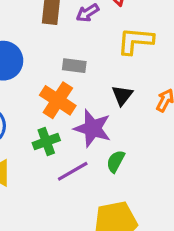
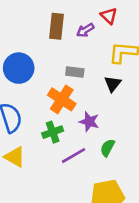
black triangle: (122, 95) -> (113, 84), moved
purple star: (92, 128) -> (89, 122), size x0.7

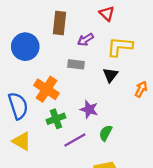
purple arrow: (85, 30) -> (86, 40), moved
blue circle: (19, 68) -> (25, 47), moved
orange cross: (62, 99) -> (46, 89), moved

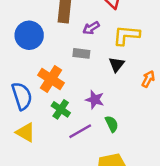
green cross: (56, 119) -> (61, 109), turned -36
green semicircle: (106, 133) -> (112, 124), turned 126

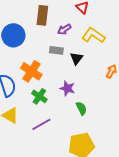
yellow L-shape: (126, 35) -> (93, 35), turned 30
black triangle: (117, 64) -> (76, 58), moved
purple line: (80, 131) -> (41, 124), moved

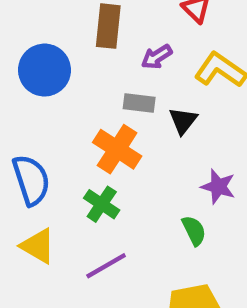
orange cross: (31, 71) -> (117, 149), moved
purple star: (67, 88) -> (218, 187), moved

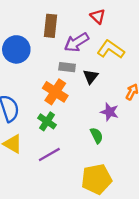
purple arrow: (157, 57) -> (76, 42), size x1.5

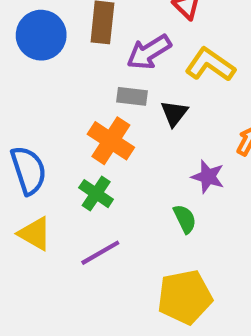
blue circle: (16, 49) -> (41, 35), moved

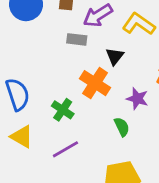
gray rectangle: (132, 96) -> (77, 39), moved
orange cross: (111, 141) -> (95, 83), moved

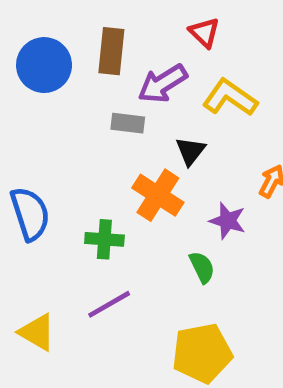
green cross: (63, 110) -> (104, 239), turned -30
yellow triangle: (22, 137) -> (37, 332), moved

